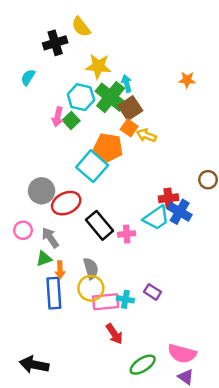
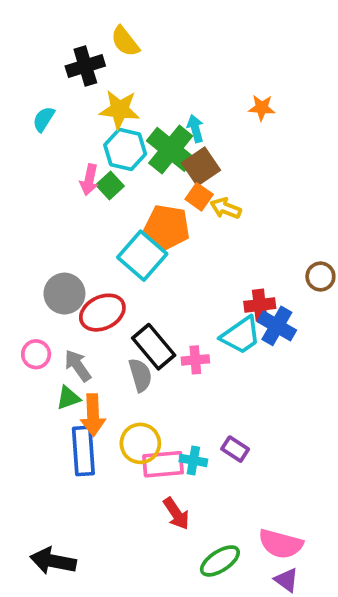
yellow star: (98, 66) -> (119, 110), moved
orange star: (187, 80) -> (262, 108), moved
gray semicircle: (91, 268) -> (140, 375), moved
orange arrow: (60, 270) -> (93, 415), size x1.5

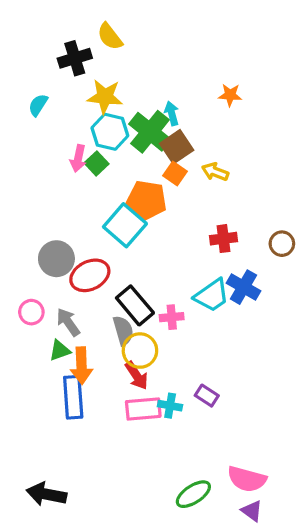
yellow arrow: (226, 208) -> (215, 172), moved
red cross: (260, 305) -> (223, 239), moved
yellow circle: (140, 443) -> (140, 351), moved
red arrow: (176, 514) -> (137, 376), moved

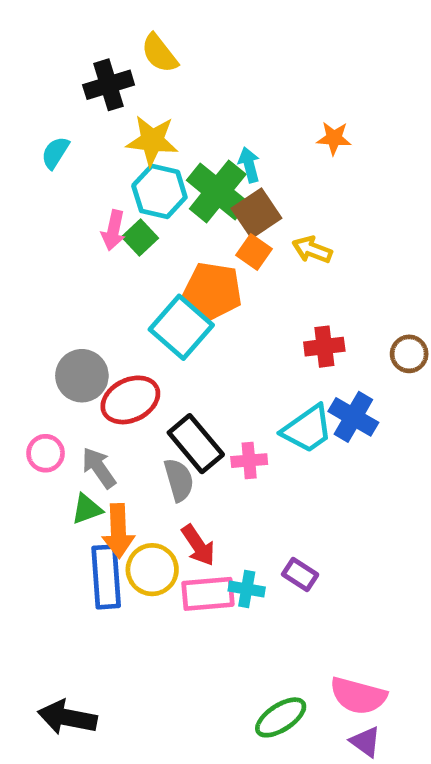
yellow circle: (140, 351) -> (152, 570), moved

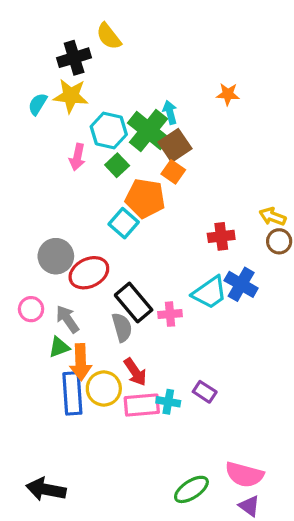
yellow star: (152, 141) -> (71, 96), moved
green square: (140, 238) -> (117, 165), moved
yellow arrow: (312, 250) -> (272, 217), moved
cyan square: (181, 327) -> (124, 223), size x0.7

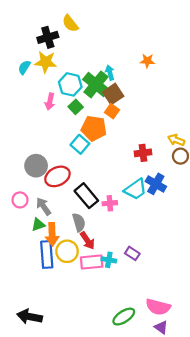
gray semicircle: (122, 327) -> (79, 222), moved

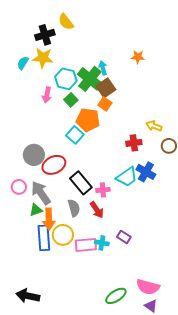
yellow arrow: (176, 140) -> (154, 126), moved
gray arrow: (44, 206) -> (41, 193), size x1.4
red arrow: (87, 241) -> (97, 210), moved

